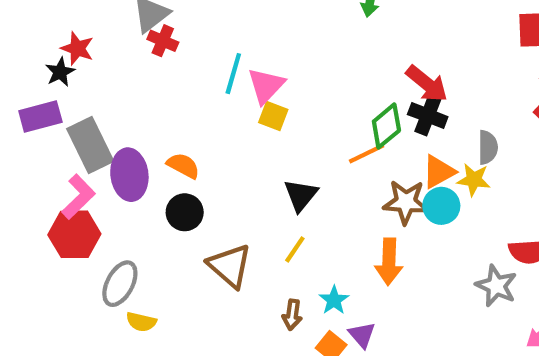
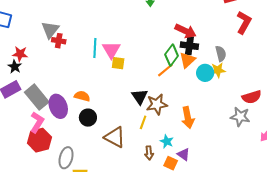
orange triangle: (439, 172) -> (187, 60), moved
brown star: (406, 202) -> (157, 104), moved
cyan circle: (441, 206) -> (205, 73), moved

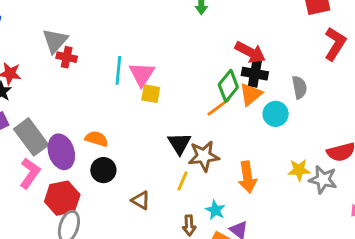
yellow star: (218, 70) -> (299, 170), moved
brown triangle: (115, 137) -> (141, 200), size x0.6
red hexagon: (39, 140) -> (62, 198), moved

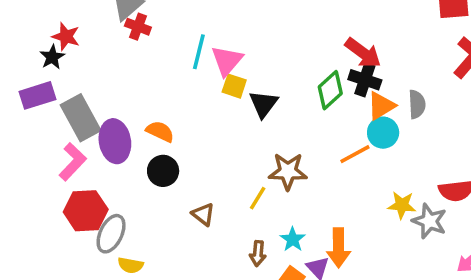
orange triangle: (251, 94) -> (381, 106), moved
orange line: (218, 107) -> (355, 154), moved
black triangle: (179, 144) -> (263, 104), moved
orange arrow: (247, 177) -> (339, 248), moved
red hexagon: (62, 198) -> (86, 211), moved

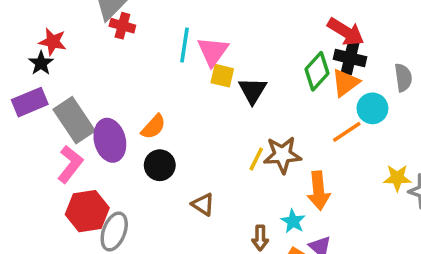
orange triangle: (381, 106) -> (345, 83), moved
orange semicircle: (160, 131) -> (153, 127), turned 112
yellow line: (258, 198) -> (256, 159), moved
orange arrow: (339, 248) -> (319, 191), moved

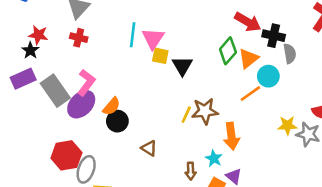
red cross: (122, 26) -> (79, 38), moved
black cross: (350, 58) -> (274, 36), moved
orange semicircle: (153, 127) -> (112, 106), moved
purple ellipse: (110, 140) -> (81, 104), turned 60
pink L-shape: (70, 164) -> (86, 83), moved

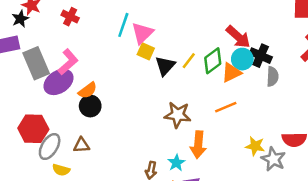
cyan circle: (268, 76) -> (242, 59), moved
yellow line: (186, 115) -> (189, 61), moved
brown triangle: (149, 148) -> (81, 145), moved, turned -48

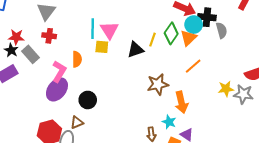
yellow square: (146, 51) -> (102, 47), moved
gray rectangle: (36, 63) -> (30, 54), moved, size x0.7
black triangle: (165, 66) -> (135, 50), turned 48
orange semicircle: (88, 90) -> (77, 59), moved, turned -35
brown triangle: (81, 145) -> (77, 122), moved

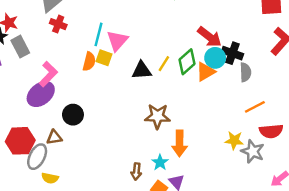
red cross: (49, 36) -> (58, 24), moved
orange semicircle: (77, 59) -> (89, 61), moved
orange line: (193, 66) -> (255, 107), moved

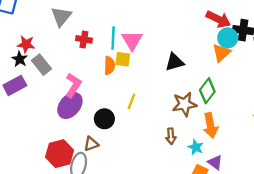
red cross: (58, 24) -> (84, 39), moved
green diamond: (187, 62) -> (207, 91), moved
yellow line: (164, 64) -> (131, 101), moved
black triangle: (142, 70) -> (175, 62), moved
brown arrow: (136, 171) -> (171, 136), moved

